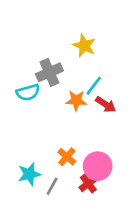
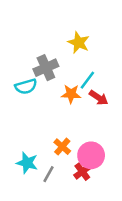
cyan star: (29, 174) -> (27, 163), turned 30

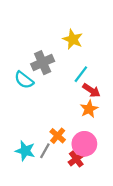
cyan semicircle: (26, 86) -> (24, 80), turned 54
orange star: (71, 94) -> (89, 109), moved, turned -30
gray line: (48, 174) -> (45, 151), moved

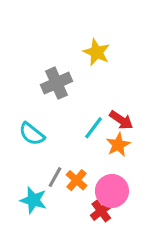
cyan line: (81, 74) -> (93, 128), moved
cyan semicircle: (24, 80) -> (32, 134), moved
gray line: (45, 151) -> (55, 177), moved

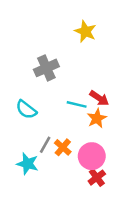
yellow star: (97, 52) -> (85, 31), moved
cyan line: (93, 128) -> (77, 104), turned 66
red cross: (101, 211) -> (97, 178), moved

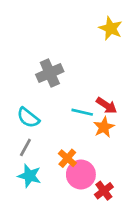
yellow star: (85, 31) -> (111, 28), moved
gray line: (45, 145) -> (25, 147), moved
pink circle: (92, 156) -> (81, 174), moved

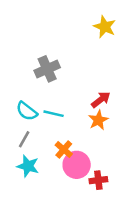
red arrow: (107, 105) -> (101, 100), turned -72
cyan line: (82, 112) -> (54, 114), moved
red cross: (104, 191) -> (98, 180), turned 30

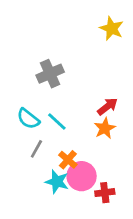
cyan line: (54, 114) -> (57, 121), turned 30
gray line: (24, 139) -> (36, 149), moved
cyan star: (28, 166) -> (57, 182), moved

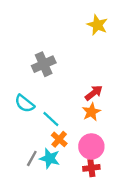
cyan line: (57, 121) -> (51, 119), moved
gray line: (36, 149) -> (32, 158), moved
pink circle: (82, 176) -> (91, 146), moved

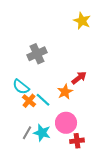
orange star: (91, 112) -> (65, 92), moved
orange cross: (59, 139) -> (29, 101), moved
pink circle: (91, 146) -> (66, 123), moved

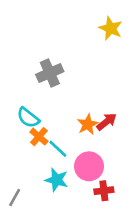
red arrow: (79, 78) -> (107, 122), moved
cyan line: (43, 100) -> (58, 149), moved
gray line: (27, 133) -> (15, 197), moved

